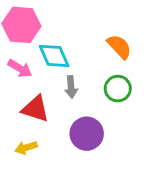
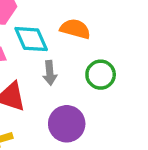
orange semicircle: (119, 47) -> (75, 29), moved, turned -32

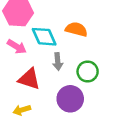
green circle: (101, 75) -> (88, 71), moved

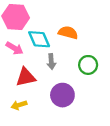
green circle: (88, 71) -> (88, 65), moved
red triangle: (29, 79) -> (26, 77), turned -30

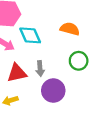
orange semicircle: (68, 33) -> (70, 29), moved
gray arrow: (51, 62) -> (40, 68), moved

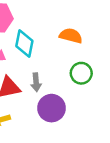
cyan diamond: (30, 35) -> (24, 43), turned 35

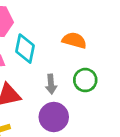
gray arrow: (36, 82) -> (51, 84), moved

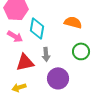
gray arrow: (51, 84) -> (46, 54), moved

